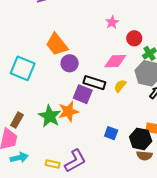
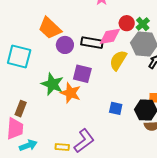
red circle: (134, 38) -> (127, 23), moved
black rectangle: (94, 83) -> (92, 43), moved
yellow semicircle: (120, 86) -> (118, 60), size x1.5
orange star: (68, 112) -> (71, 93), turned -30
green star: (50, 116) -> (52, 84), moved

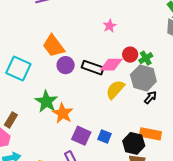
purple square: (82, 74) -> (81, 136), moved

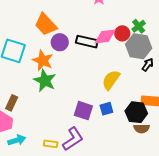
red circle: (130, 55) -> (122, 33), moved
yellow semicircle: (115, 90) -> (111, 80), moved
orange star: (63, 113) -> (43, 60), moved
blue square: (104, 136) -> (106, 109), turned -32

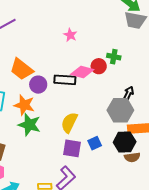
green cross: (139, 26) -> (114, 57), turned -32
pink diamond: (105, 37) -> (82, 72), turned 30
gray hexagon: (139, 46) -> (120, 110), moved
yellow semicircle: (111, 80) -> (69, 123), moved

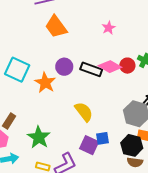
orange trapezoid: (22, 69) -> (56, 27), moved
yellow semicircle: (69, 123) -> (84, 112), turned 100
green star: (29, 125) -> (39, 137), moved
purple square: (72, 148) -> (89, 145), moved

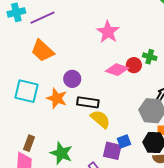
orange trapezoid: (56, 27) -> (42, 51), moved
pink star: (109, 28) -> (108, 32), size x1.6
black rectangle: (91, 69) -> (88, 102), moved

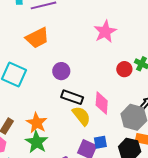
orange trapezoid: (42, 51) -> (37, 38), turned -80
pink diamond: (117, 70) -> (102, 103), moved, turned 65
orange star: (57, 98) -> (37, 123), moved

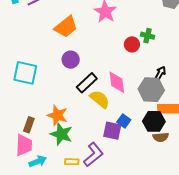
orange trapezoid: (37, 38) -> (66, 27), moved
black rectangle: (72, 97) -> (87, 83), turned -50
blue square: (100, 142) -> (124, 121), turned -32

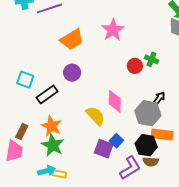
cyan square: (25, 73) -> (25, 80), size x0.7
black rectangle: (87, 83) -> (47, 95), moved
purple L-shape: (93, 155) -> (130, 168), moved
cyan arrow: (38, 161) -> (47, 171), moved

